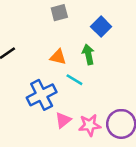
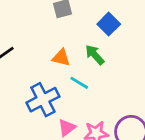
green arrow: (88, 54) -> (95, 55), turned -30

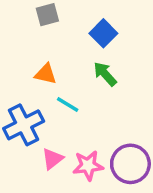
green arrow: (95, 55) -> (105, 74), moved

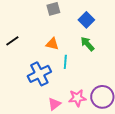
cyan line: (68, 105) -> (65, 62), turned 64
pink triangle: (52, 159) -> (54, 104), moved

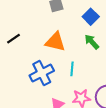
orange triangle: (52, 44) -> (55, 42), size x1.5
cyan line: (65, 62) -> (72, 69), moved

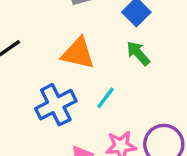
cyan line: (72, 69) -> (106, 98), turned 32

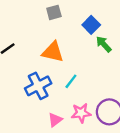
green arrow: (138, 53) -> (104, 44), moved

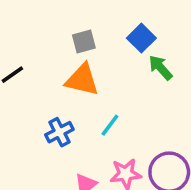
gray square: (54, 12) -> (84, 41), moved
blue cross: (38, 86) -> (59, 132), size x0.7

